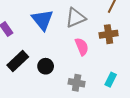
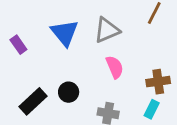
brown cross: (109, 34) -> (158, 82), moved
black rectangle: (18, 61) -> (33, 101), moved

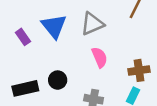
purple rectangle: (18, 45) -> (23, 37), moved
black rectangle: (33, 101) -> (25, 88), turned 30

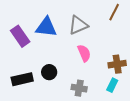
blue triangle: (54, 26) -> (46, 27), turned -45
purple rectangle: (23, 37) -> (20, 36), size x1.5

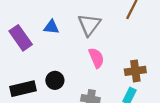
gray triangle: (78, 25) -> (89, 25), turned -30
blue triangle: (46, 27) -> (51, 27), size x0.6

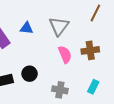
brown cross: (135, 71) -> (90, 50), moved

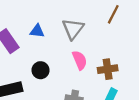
brown cross: (90, 50) -> (108, 69), moved
black circle: (30, 74) -> (41, 70), moved

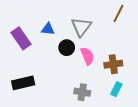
black circle: (41, 70) -> (67, 48), moved

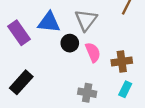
blue triangle: (48, 29) -> (49, 22), size x1.5
black rectangle: (23, 83) -> (21, 82), turned -35

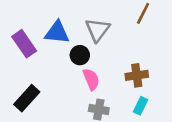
pink semicircle: (93, 52) -> (91, 79), moved

